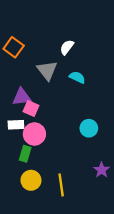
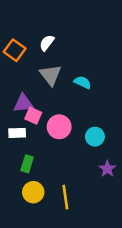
white semicircle: (67, 47) -> (47, 43), moved
pink circle: (34, 134) -> (59, 127), moved
purple star: (102, 170) -> (107, 169), moved

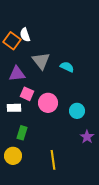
white semicircle: (47, 43) -> (25, 35), moved, turned -56
purple triangle: (23, 103) -> (17, 74), moved
yellow circle: (33, 192) -> (13, 156), moved

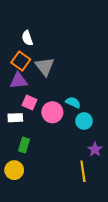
orange square: (12, 41) -> (21, 61), moved
cyan semicircle: (67, 67) -> (73, 102), moved
yellow line: (53, 160) -> (83, 171), moved

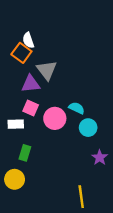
orange square: (21, 61) -> (21, 53), moved
purple triangle: (19, 81) -> (31, 84), moved
yellow line: (83, 171) -> (81, 197), moved

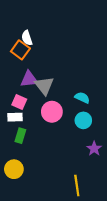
gray triangle: (47, 70) -> (44, 86), moved
pink square: (31, 108) -> (19, 102), moved
cyan semicircle: (77, 108) -> (82, 98), moved
green rectangle: (25, 153) -> (20, 136), moved

